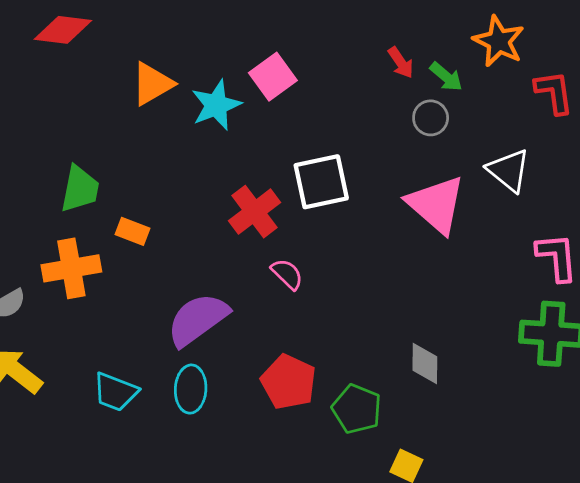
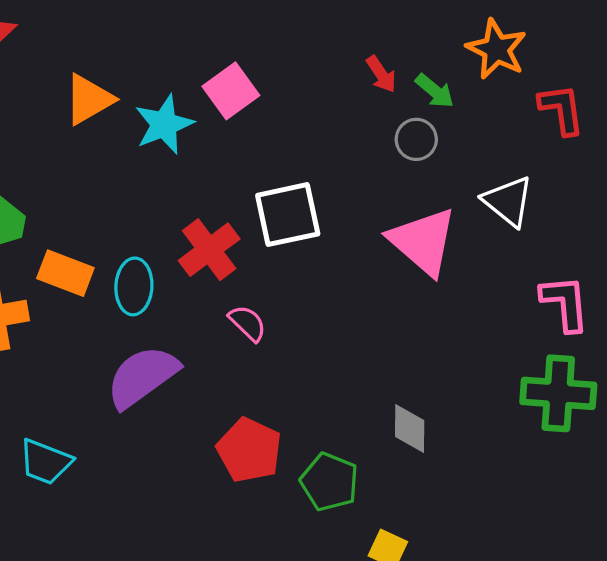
orange rectangle: (132, 231) -> (65, 273), size x1.4
cyan ellipse: (191, 389) -> (134, 286), moved

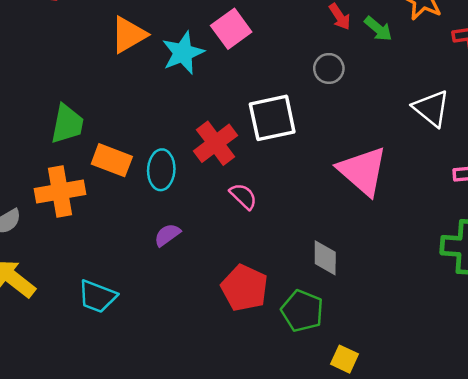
gray circle: (416, 139) -> (329, 68), moved
pink triangle: (423, 241) -> (363, 171), moved
purple semicircle: (142, 377) -> (167, 235), size x0.5
gray diamond: (410, 428) -> (325, 258), moved

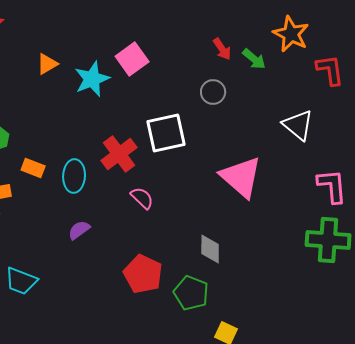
orange triangle: (129, 35) -> (47, 64), size x0.7
orange rectangle: (112, 160) -> (33, 168), size x0.7

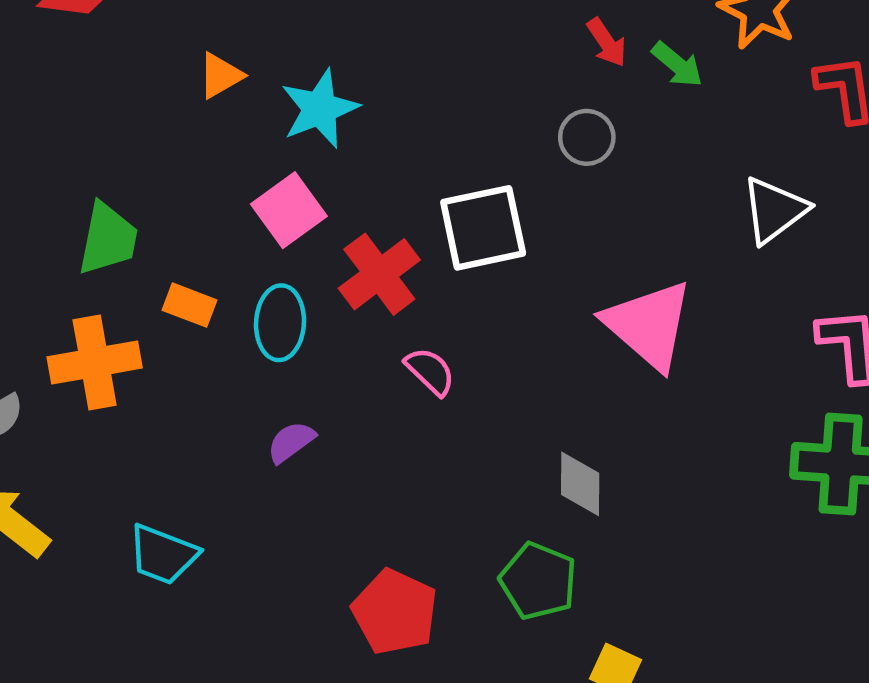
pink square: (132, 59) -> (289, 210), moved
white triangle: (298, 125) -> (774, 210), turned 44
red pentagon: (143, 274) -> (395, 612), moved

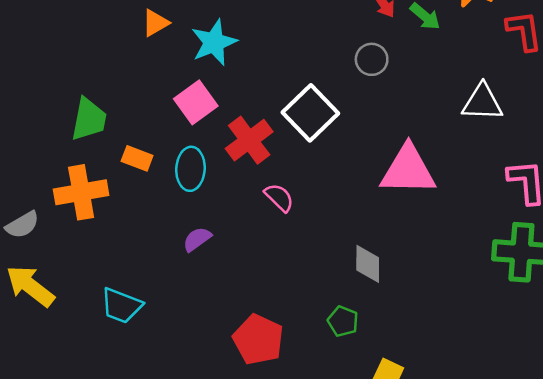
white triangle: (774, 210) -> (482, 102), turned 39
white square: (483, 228) -> (310, 113), turned -32
pink triangle: (649, 325) -> (408, 170), turned -40
green pentagon: (538, 581) -> (343, 321), size x0.7

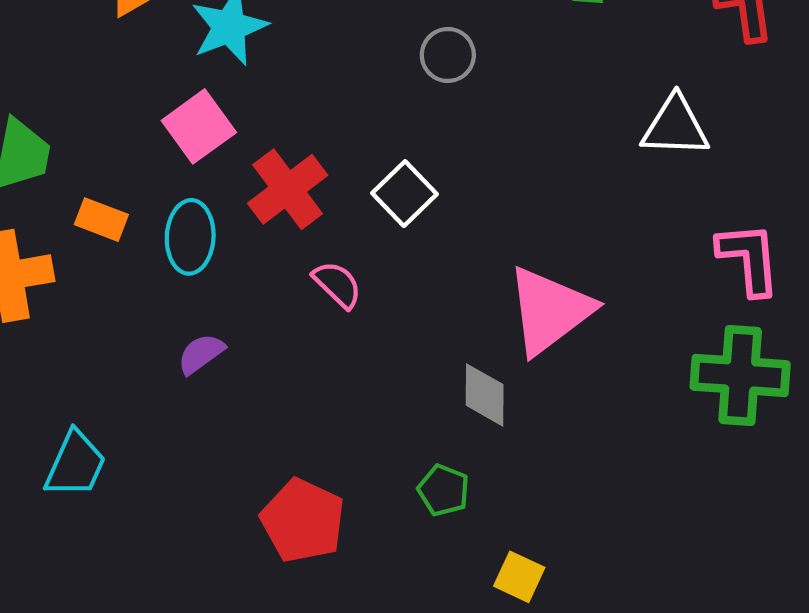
gray circle: (372, 59) -> (448, 55), moved
white square: (310, 113) -> (405, 194), moved, size x0.7
pink triangle: (408, 170) -> (550, 311), moved, turned -38
cyan trapezoid: (121, 306) -> (75, 464), turned -87

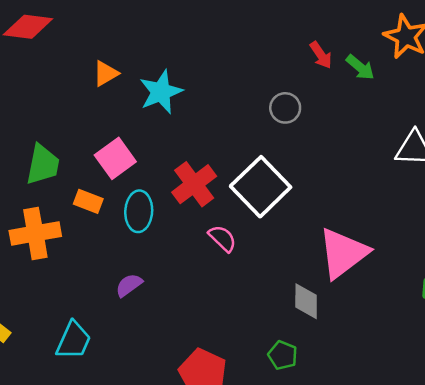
pink square: (199, 126) -> (115, 158), moved
white square: (405, 194) -> (261, 187), size x1.6
purple semicircle: (201, 354) -> (129, 285), moved

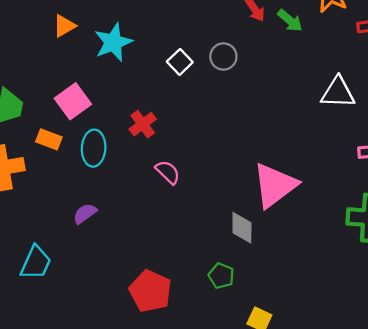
red cross: (194, 184) -> (143, 124), size x0.7
white square: (261, 187) -> (180, 62), moved, size x0.5

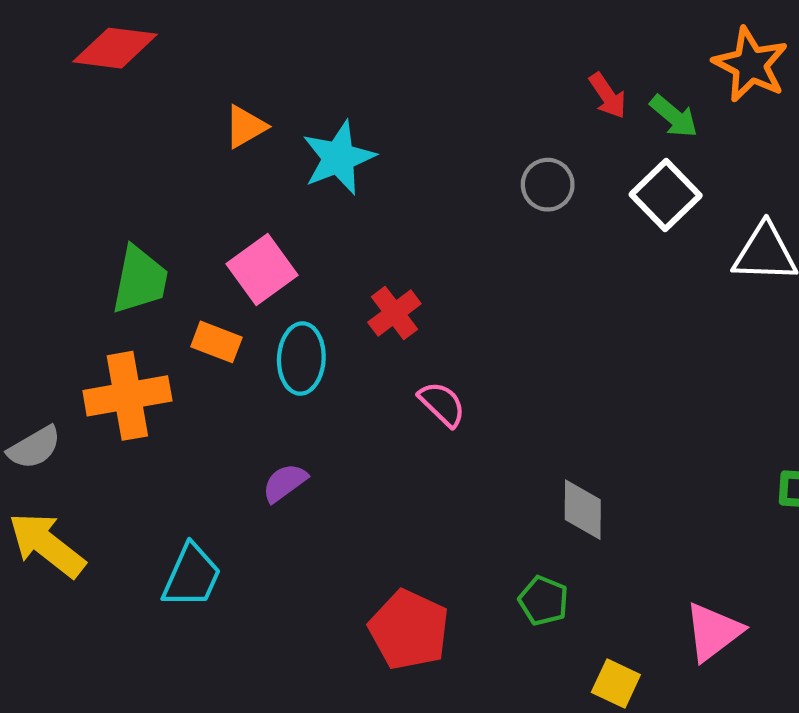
white square: (180, 62) -> (666, 195), moved, size x1.4
pink triangle: (275, 185) -> (713, 632), moved, size x0.7

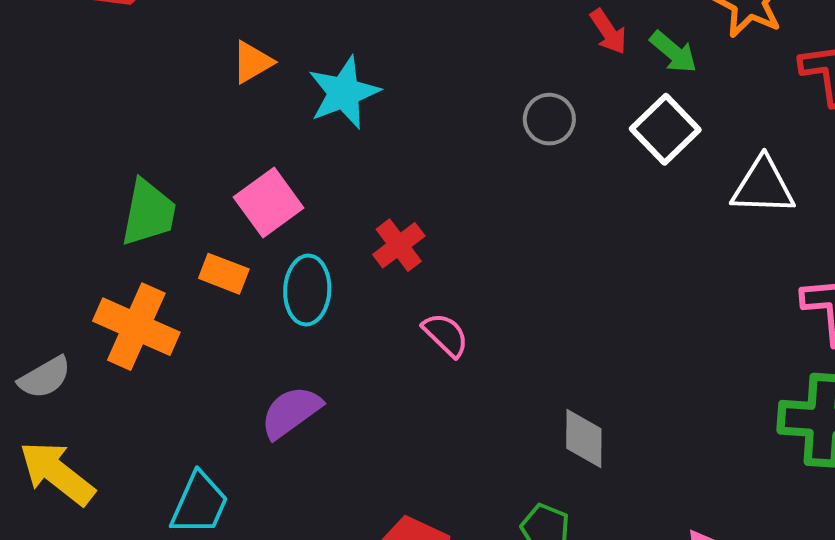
orange cross: (127, 396) -> (136, 327), turned 34
purple semicircle: (285, 483) -> (291, 412), size x1.4

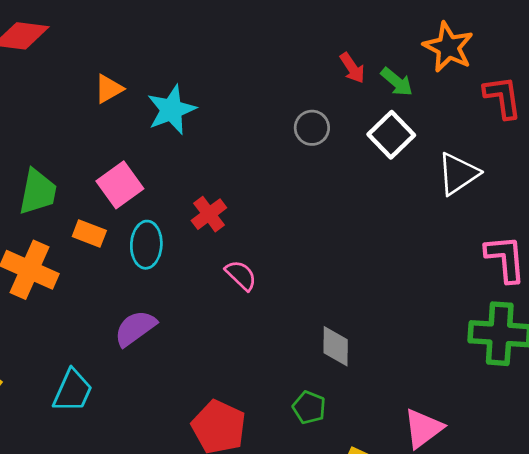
white triangle: (763, 186) -> (458, 174), turned -36

